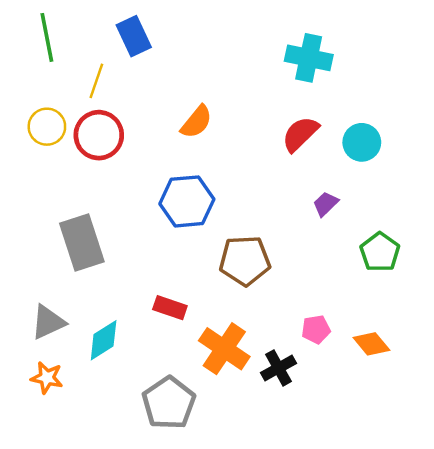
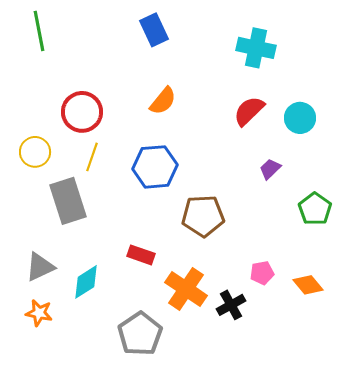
blue rectangle: (134, 36) -> (154, 30), moved
yellow line: (96, 81) -> (92, 157), moved
yellow circle: (47, 127) -> (35, 152), moved

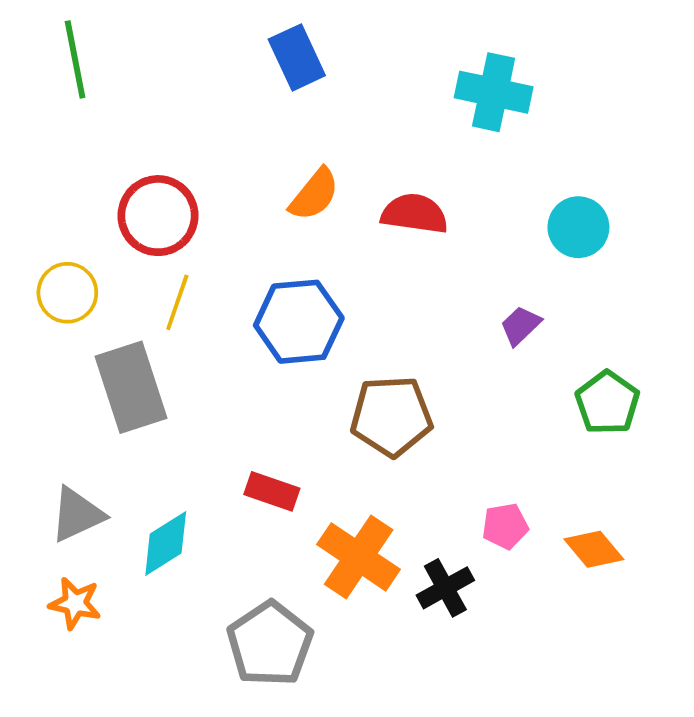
red semicircle: (249, 111) -> (415, 214), moved, turned 52

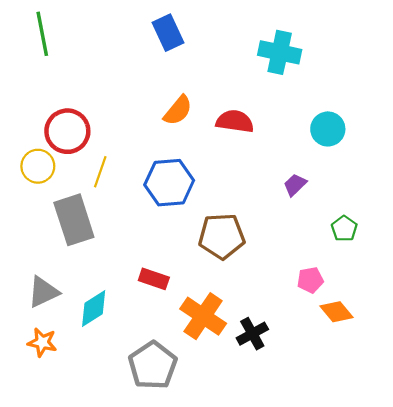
red circle: (158, 216) -> (67, 131), moved
green pentagon: (607, 403) -> (344, 229), size x0.7
pink pentagon: (505, 526) -> (310, 280), moved

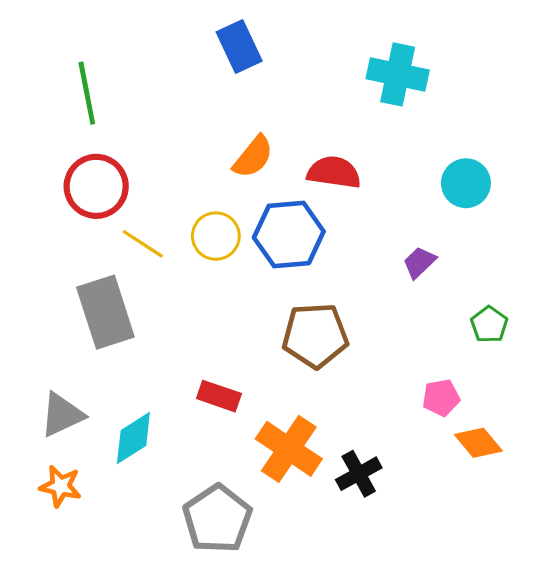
green line: (42, 34) -> (87, 93), moved
yellow circle: (38, 166) -> (216, 236), moved
yellow line: (100, 172) -> (143, 244), turned -76
blue hexagon: (169, 183) -> (289, 234), moved

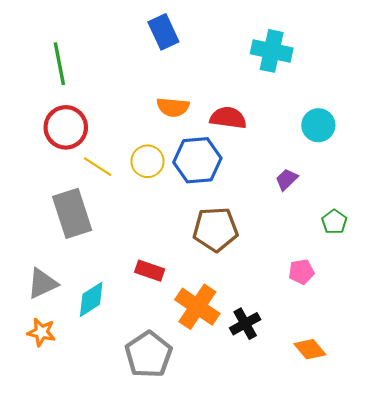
orange semicircle: (253, 157) -> (173, 107), turned 56
orange diamond: (478, 443) -> (310, 349), moved

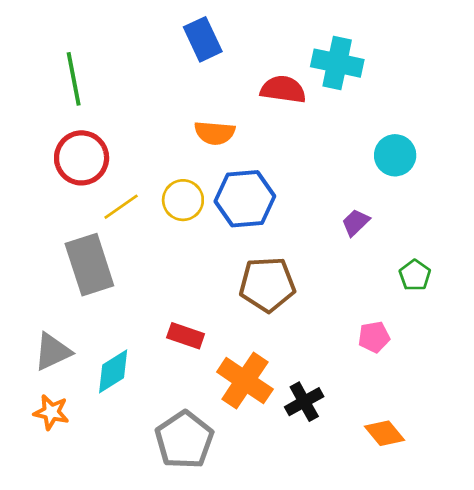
red semicircle: (228, 118) -> (283, 89), moved
yellow line: (98, 167) -> (121, 207), turned -68

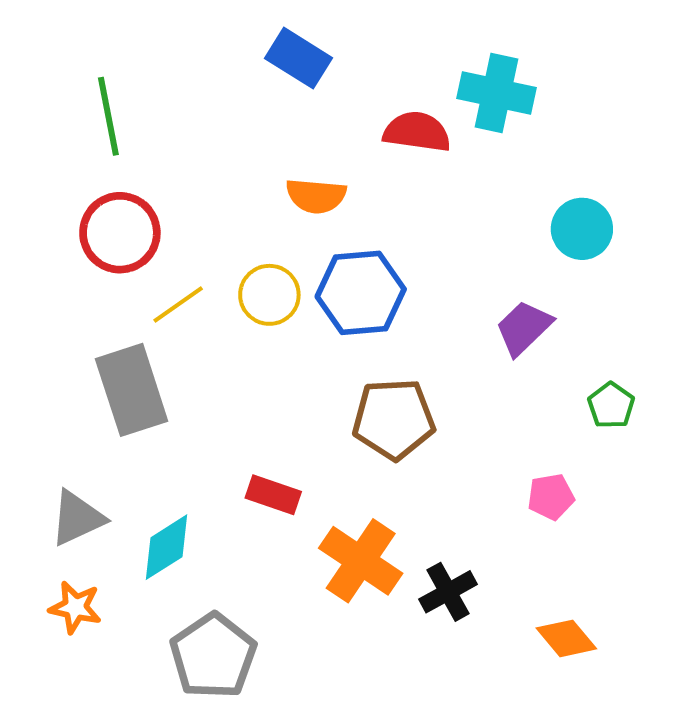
blue rectangle: (203, 39) -> (299, 58), turned -33
purple trapezoid: (356, 222) -> (524, 328), size x1.4
gray pentagon: (184, 440) -> (213, 656), moved

